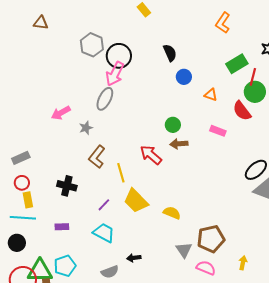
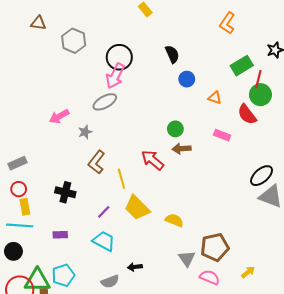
gray hexagon: (92, 45) -> (74, 41), moved
gray ellipse: (105, 99) -> (105, 102), turned 35
yellow arrow: (243, 263) -> (248, 272), turned 40

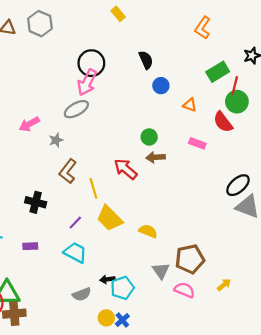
gray hexagon: (74, 41) -> (40, 24), moved
cyan pentagon: (63, 275) -> (122, 288), moved

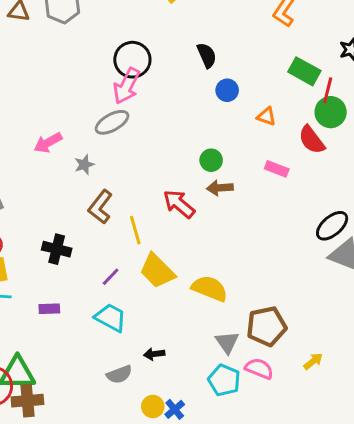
green rectangle: (218, 72) -> (304, 71), turned 60
yellow semicircle: (148, 231) -> (210, 288), size x1.4
cyan pentagon: (122, 288) -> (224, 380), moved, turned -30

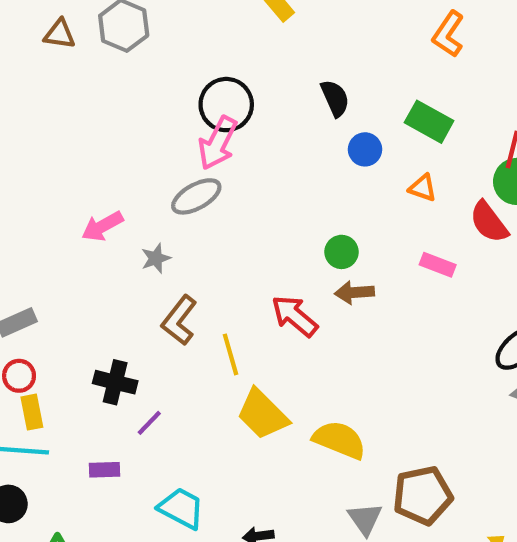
green rectangle: (304, 71) -> (429, 122), moved
purple line: (111, 277) -> (149, 423), moved
cyan trapezoid: (111, 318) -> (181, 508), moved

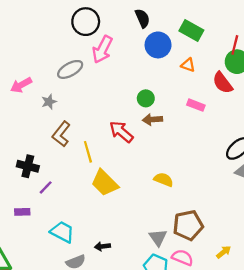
pink arrow: (218, 143) -> (102, 49), moved
blue circle: (365, 149) -> (158, 45), size x1.5
yellow semicircle: (339, 440) -> (164, 180), moved, size x0.7

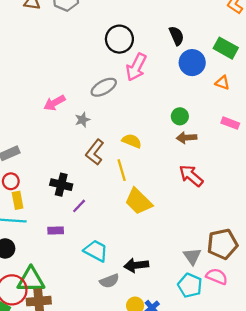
red arrow: (121, 132) -> (191, 176), moved
yellow semicircle: (164, 180) -> (132, 141), moved
black arrow: (102, 246) -> (136, 265), size x1.5

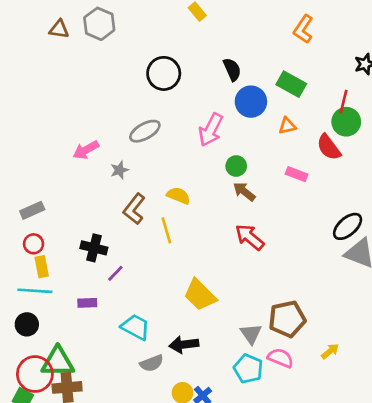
pink arrow: (136, 67) -> (211, 130), moved
orange triangle: (222, 83) -> (287, 126), turned -32
brown arrow: (187, 138) -> (244, 192), turned 42
yellow trapezoid: (138, 201) -> (200, 295), moved

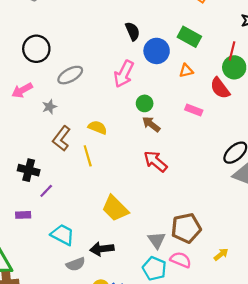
black semicircle: (232, 69) -> (133, 31), moved
black circle: (164, 73) -> (36, 49), moved

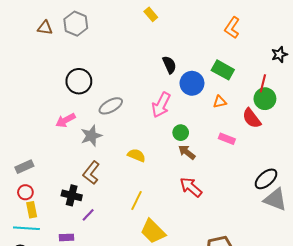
gray star: (49, 107) -> (91, 136), size x1.5
brown L-shape: (61, 138) -> (91, 173), moved
yellow line: (88, 156) -> (136, 200), moved, turned 42

